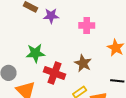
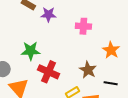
brown star: (83, 63) -> (88, 70), moved

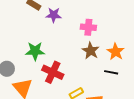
brown star: (88, 70) -> (91, 51), moved
black line: (111, 83) -> (111, 72), moved

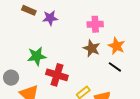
pink cross: (88, 27) -> (95, 24), moved
black line: (111, 72) -> (115, 67), turned 32

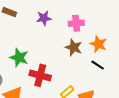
purple star: (50, 18) -> (44, 18), moved
green star: (37, 56) -> (19, 58), turned 30

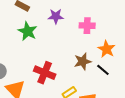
brown star: (74, 47) -> (83, 61), moved, turned 30
green star: (19, 58) -> (28, 31), moved

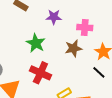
green star: (28, 31) -> (36, 43), moved
brown star: (83, 61) -> (73, 48), moved

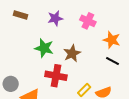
pink cross: (85, 28) -> (88, 21), turned 35
brown star: (73, 48) -> (72, 53), moved

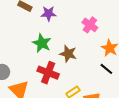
purple star: (55, 18) -> (49, 14), moved
brown star: (72, 53) -> (68, 54), turned 30

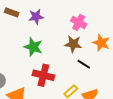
brown star: (68, 54) -> (73, 44), moved
black line: (106, 69) -> (84, 64), moved

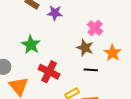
green star: (33, 47) -> (31, 45), moved
black line: (84, 64) -> (91, 70), turned -40

